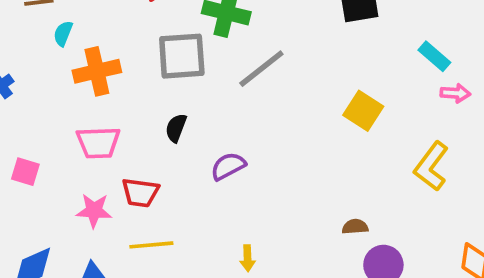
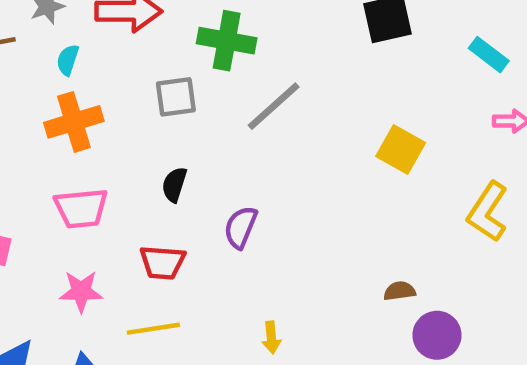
cyan semicircle: (63, 33) -> (68, 60), moved
gray square: (182, 56) -> (176, 97), size x0.7
cyan rectangle: (434, 56) -> (489, 55), moved
purple semicircle: (228, 166) -> (241, 227), turned -36
red trapezoid: (140, 193) -> (162, 262), moved

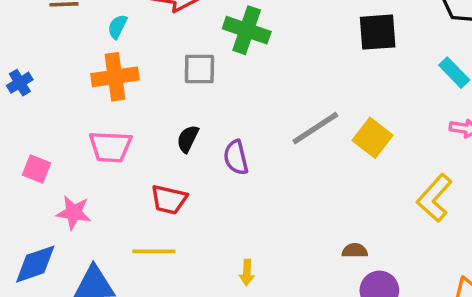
gray line: (274, 106) -> (315, 128), moved
purple semicircle: (241, 227) -> (236, 157), moved, turned -44
pink star: (81, 291) -> (74, 213), moved

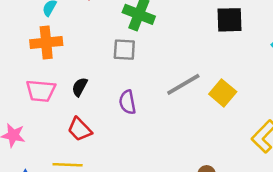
gray square: (199, 69) -> (124, 50), moved
black semicircle: (188, 139) -> (80, 87), moved
red trapezoid: (169, 200) -> (80, 129), turned 30

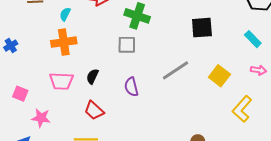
black square: (229, 20) -> (202, 28), moved
yellow square: (223, 93) -> (219, 76), moved

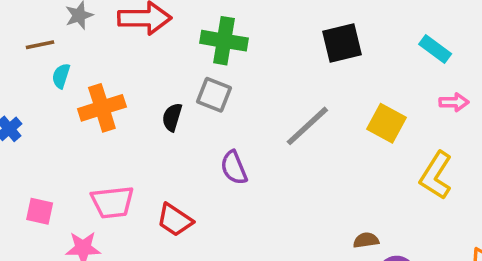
cyan semicircle: (65, 14) -> (61, 76), moved
gray square: (127, 45) -> (214, 95), turned 30
black semicircle: (92, 76) -> (172, 117), moved
pink trapezoid: (61, 81) -> (112, 202), moved

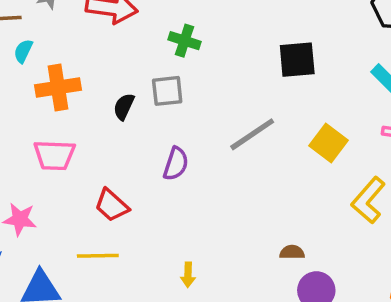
green cross: (224, 41) -> (185, 41), size x0.7
gray square: (214, 95) -> (167, 91), turned -36
purple semicircle: (234, 168) -> (176, 164), turned -148
pink trapezoid: (112, 202) -> (54, 155), moved

